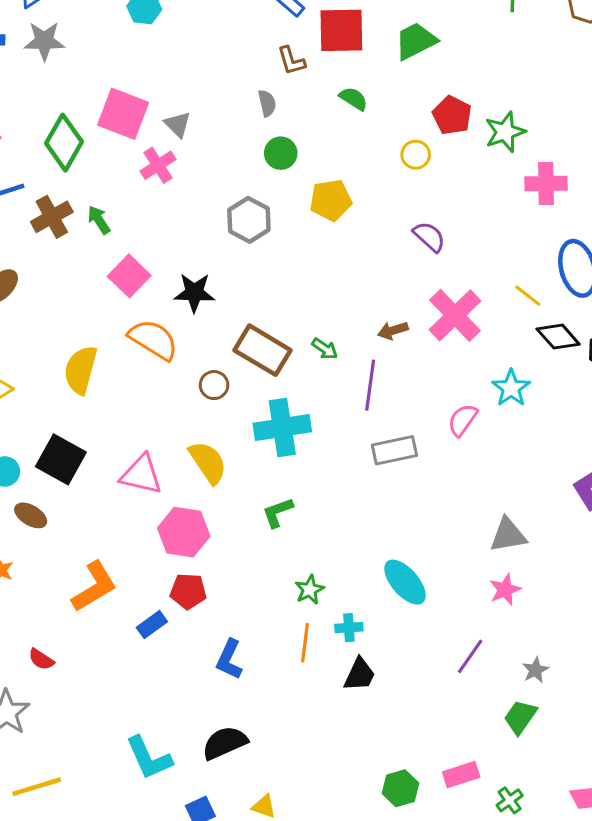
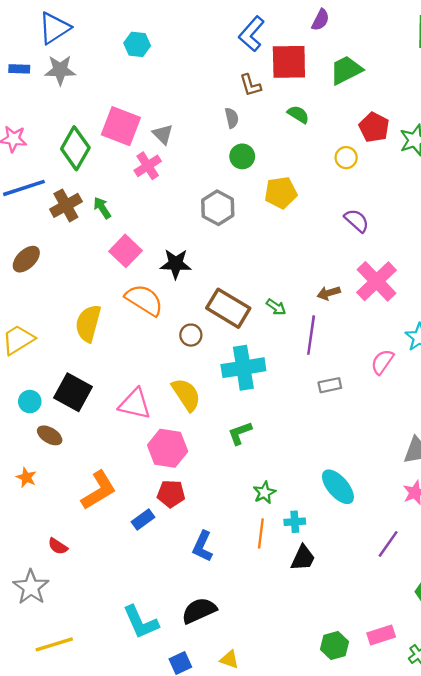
gray rectangle: (394, 450) -> (330, 385), size x0.7

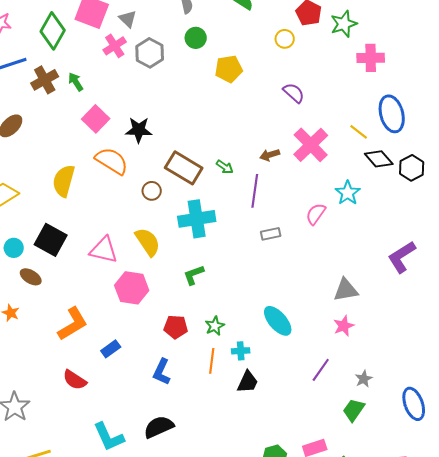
gray hexagon: (218, 208) -> (150, 53), moved
red pentagon: (171, 494) -> (176, 327), moved
red semicircle: (58, 546) -> (75, 380), moved, size x1.4

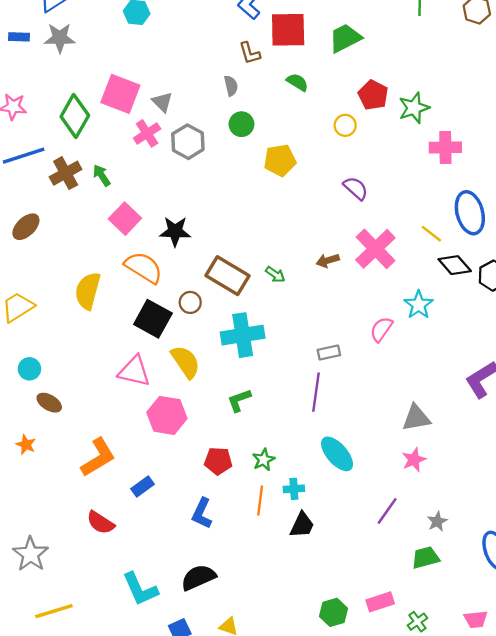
purple line: (255, 191) -> (316, 392), moved
black square: (51, 240) -> (153, 319), moved
green trapezoid: (354, 410) -> (426, 558), turned 40

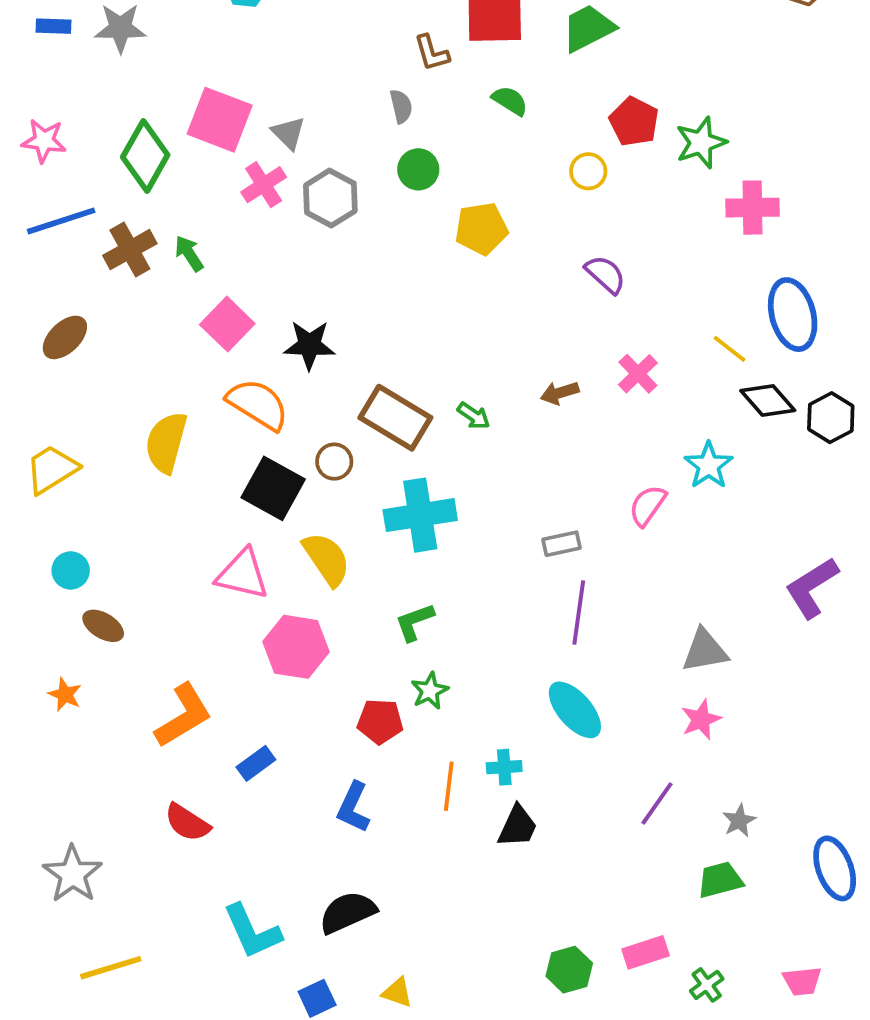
pink cross: (375, 249) -> (638, 374), size x0.6
purple line: (316, 392) -> (579, 612), moved
green star: (264, 460) -> (430, 691), moved

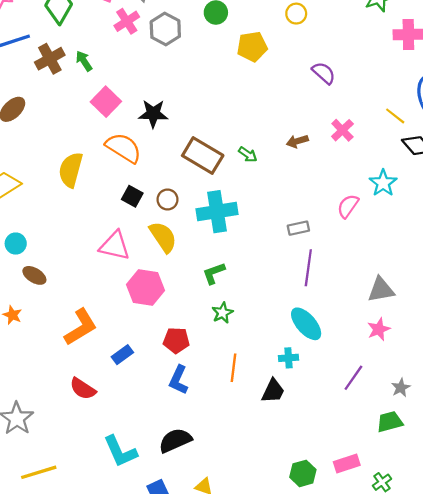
yellow circle: (588, 171) -> (296, 14), moved
brown circle: (334, 462) -> (168, 200), moved
black square: (273, 488) -> (132, 196), size x0.6
red pentagon: (380, 721) -> (176, 340), moved
cyan cross: (504, 767) -> (288, 358), moved

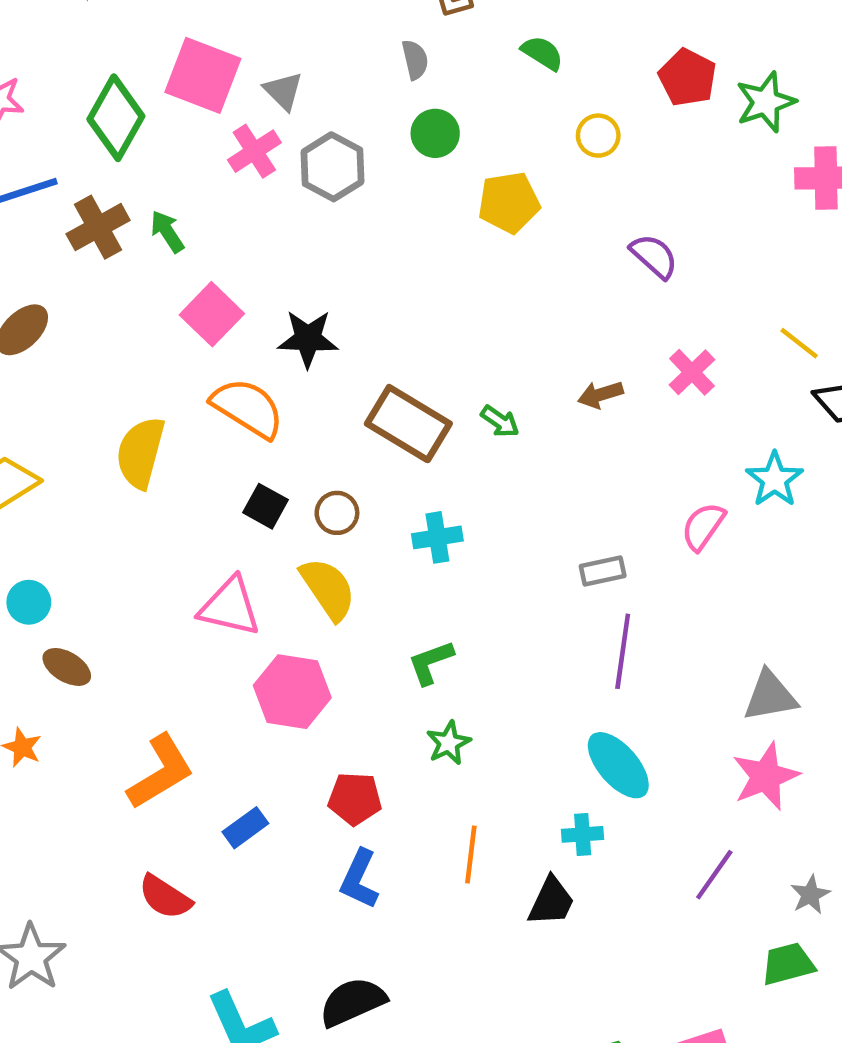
cyan cross: (217, 212) -> (437, 537), size x0.6
pink star: (379, 329) -> (766, 776), size x1.4

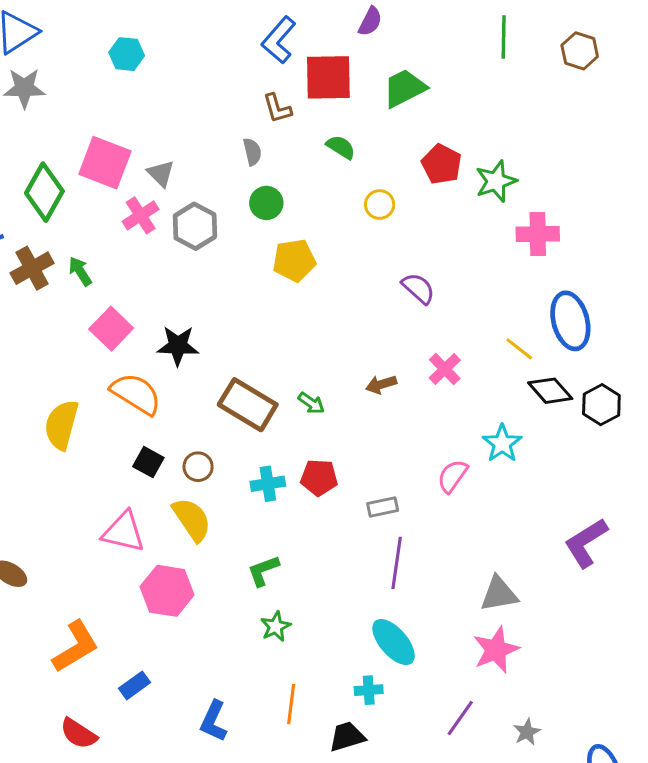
yellow pentagon: (509, 203) -> (294, 260), moved
red pentagon: (355, 799) -> (319, 478), moved
black trapezoid: (551, 901) -> (347, 737), turned -132

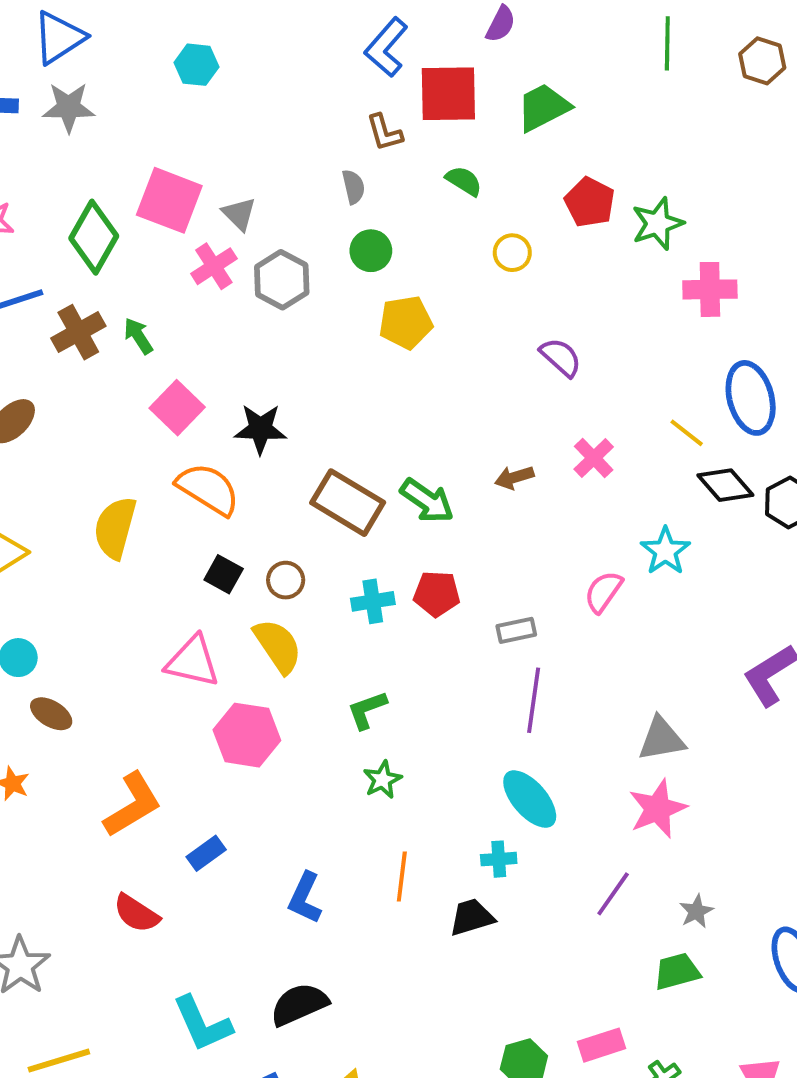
green arrow: (311, 403) -> (427, 501), size x1.6

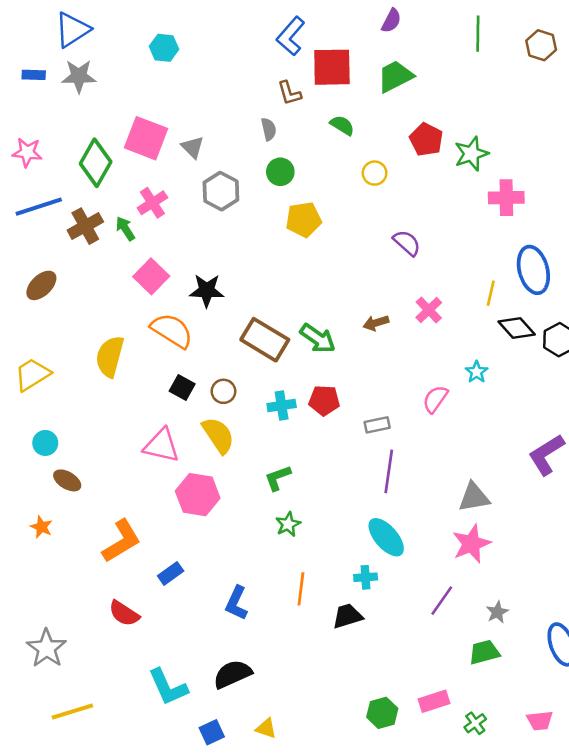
purple semicircle: (501, 24) -> (391, 21), moved
pink cross: (214, 266) -> (152, 203), moved
yellow line: (687, 433) -> (491, 293), turned 65
cyan star: (665, 551) -> (477, 372), size x0.7

